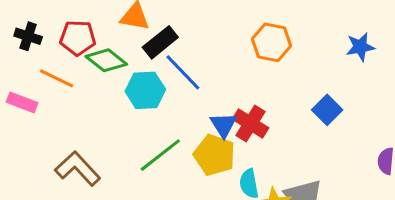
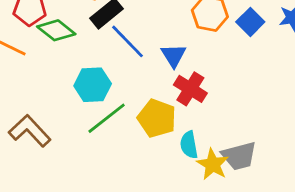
cyan hexagon: (145, 90) -> (93, 85), moved
blue square: (327, 110) -> (250, 22), moved
blue triangle: (223, 125) -> (174, 55), moved

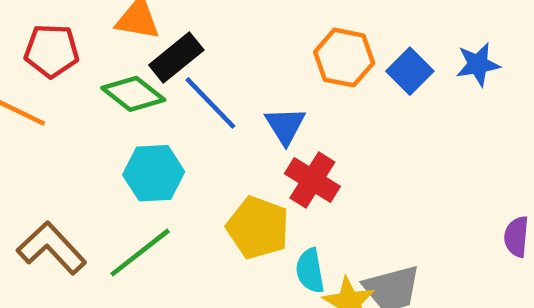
green diamond: (56, 30) -> (133, 94), moved
green line: (107, 118) -> (140, 253), moved

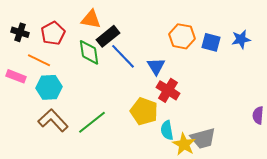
red pentagon: (52, 51) -> (53, 33), turned -30
blue square: (410, 71) -> (211, 42), turned -30
green diamond: (133, 94) -> (89, 52), turned 44
cyan hexagon: (154, 173) -> (49, 87), moved

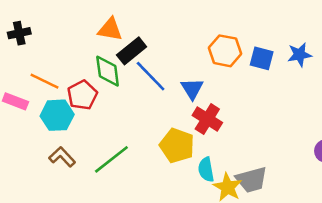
black cross: (20, 32) -> (19, 33), moved, turned -30
red pentagon: (53, 33) -> (82, 95), moved
brown L-shape: (53, 120) -> (62, 157), size x0.7

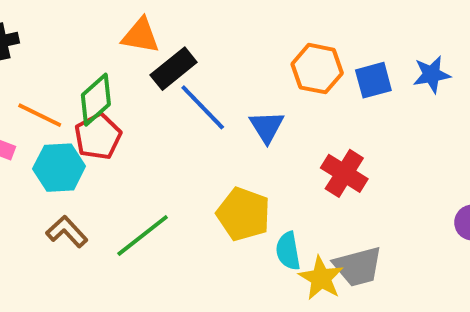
blue square: (262, 58) -> (373, 80), turned -30
green diamond: (108, 71) -> (96, 100), moved, turned 56
red cross: (207, 119) -> (344, 173), moved

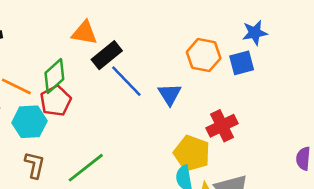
blue star: (432, 74) -> (255, 33), moved
red cross: (344, 173) -> (222, 126), turned 32
yellow pentagon: (243, 214) -> (192, 153), moved
brown L-shape: (67, 232) -> (35, 165), turned 56

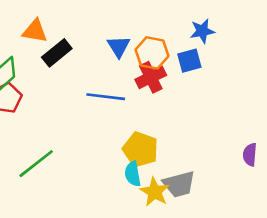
blue line: (126, 81) -> (106, 97), moved, turned -39
blue triangle: (170, 94) -> (119, 46), moved
red cross: (222, 126) -> (151, 77), moved

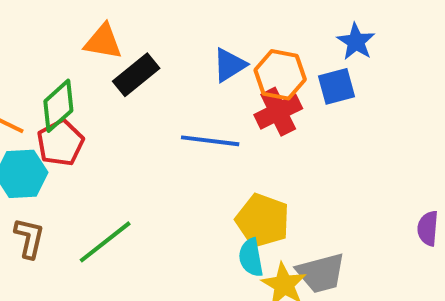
blue star: (202, 31) -> (356, 42), turned -30
blue triangle: (119, 46) -> (230, 65), turned 30

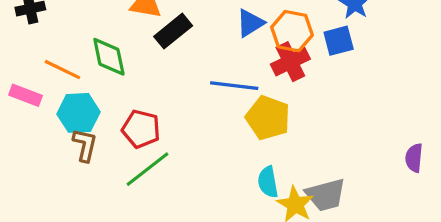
green diamond: (58, 106) -> (109, 57), turned -60
red pentagon: (60, 143) -> (141, 129), moved, turned -30
yellow pentagon: (263, 221) -> (268, 118), moved
brown L-shape: (29, 238) -> (85, 145), moved

